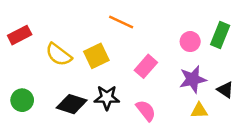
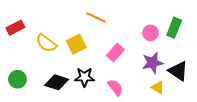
black triangle: (225, 90) -> (178, 71), size x1.5
yellow triangle: (199, 111) -> (158, 87), turned 32

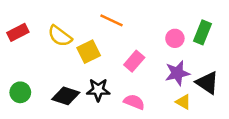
yellow semicircle: (46, 43) -> (60, 36), moved
pink semicircle: (115, 87) -> (134, 102), turned -30

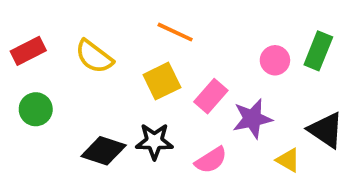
yellow square: (89, 52) -> (162, 81), moved
purple star: (177, 73) -> (252, 119), moved
green circle: (20, 92) -> (36, 109), moved
pink semicircle: (134, 102) -> (211, 160), turned 126

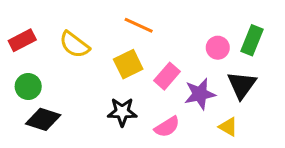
black triangle: (326, 130) -> (242, 85), moved, turned 32
black diamond: (104, 151) -> (43, 119), moved

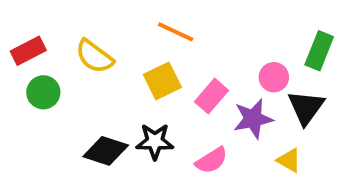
pink circle: (218, 48) -> (274, 77), moved
green circle: (28, 86) -> (43, 92), moved
black diamond: (43, 119) -> (106, 151), moved

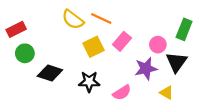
yellow semicircle: (94, 56) -> (73, 20), moved
pink rectangle: (212, 96) -> (122, 41), moved
black diamond: (106, 151) -> (50, 73), moved

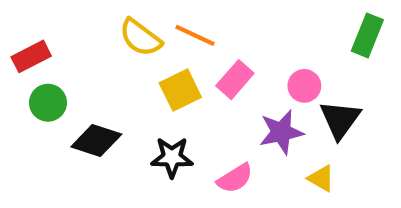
green rectangle: (184, 29) -> (367, 35), moved

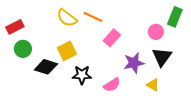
pink circle: (304, 86) -> (156, 32), moved
yellow square: (180, 90) -> (67, 51), moved

